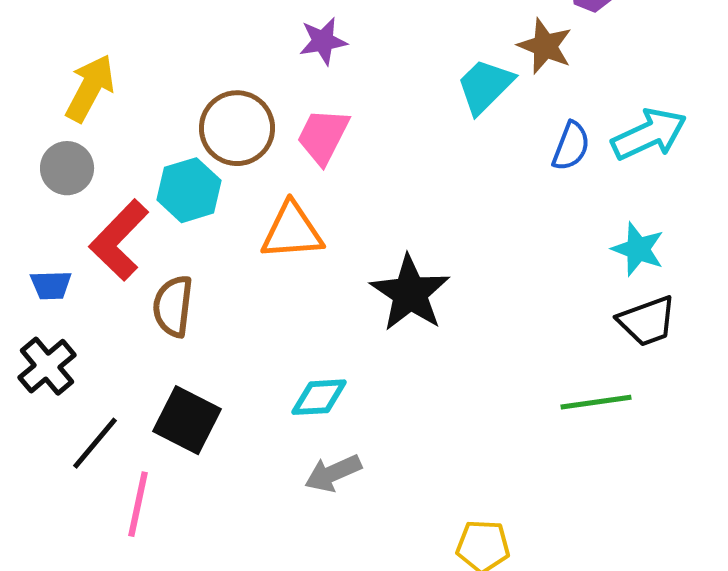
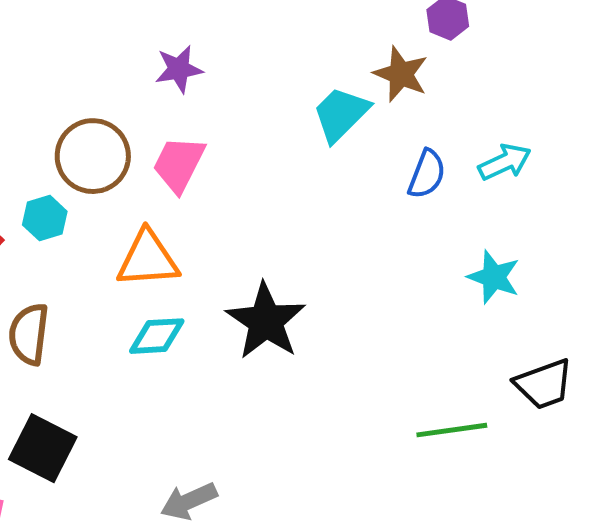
cyan arrow: (649, 134) -> (505, 162), size x0.7
cyan hexagon: (189, 190) -> (45, 218), size x0.7
black trapezoid: (647, 321) -> (544, 384), moved
cyan diamond: (319, 397) -> (157, 336), moved

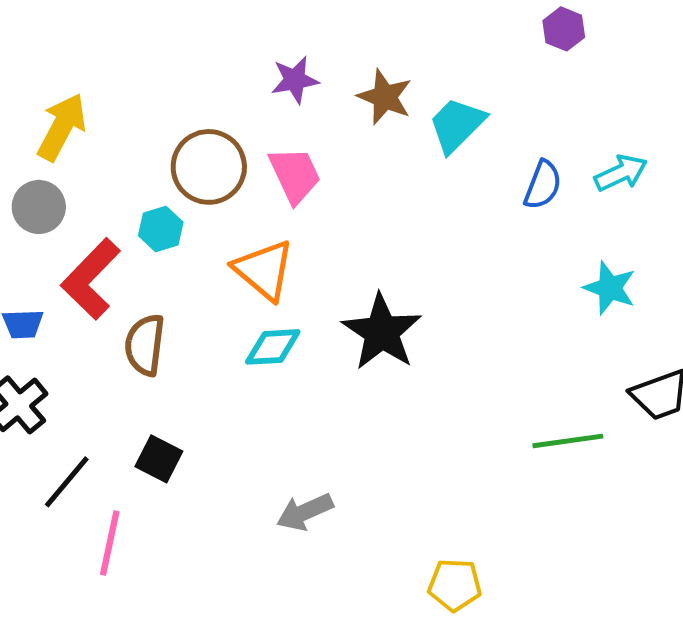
brown star: (401, 74) -> (385, 97), moved
pink trapezoid: (179, 164) -> (295, 175), turned 128
orange triangle: (148, 259) -> (264, 270), turned 44
black square: (43, 448) -> (159, 459), size x0.7

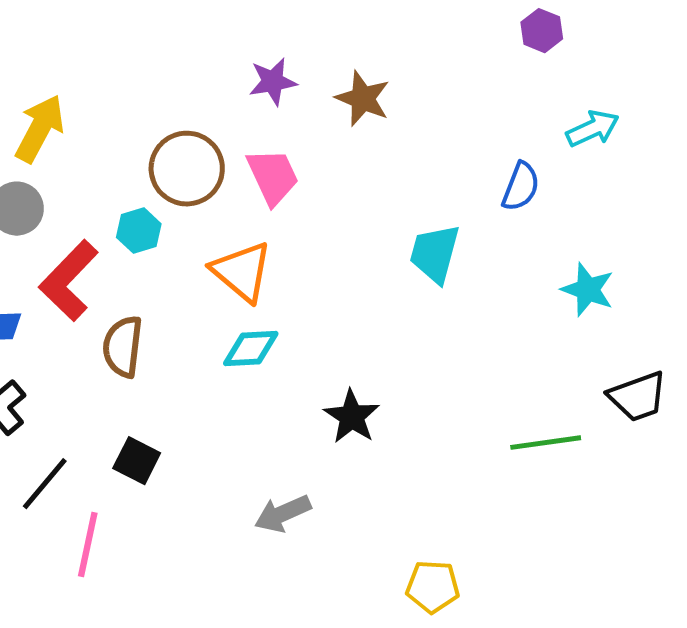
cyan trapezoid: (457, 125) -> (435, 254), moved, turned -30
cyan arrow: (621, 173) -> (593, 129), moved
black star: (382, 332) -> (352, 417), moved, size x0.7

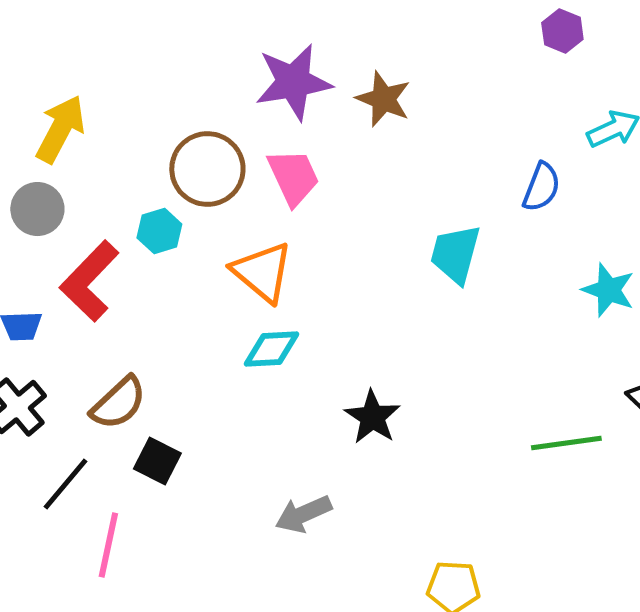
purple star: (273, 82) -> (293, 82), size x1.6
brown semicircle: (123, 347) -> (118, 403), moved, turned -140

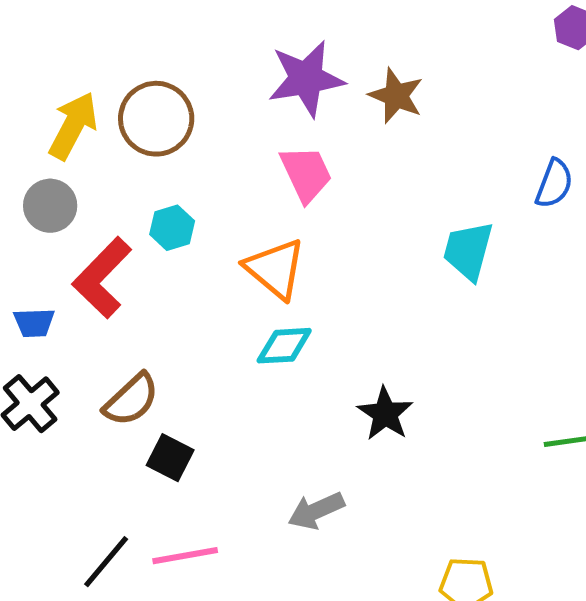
brown circle: (207, 169) -> (156, 119), moved
black line: (65, 484) -> (106, 562), moved
pink line: (108, 545) -> (185, 556), moved, turned 68

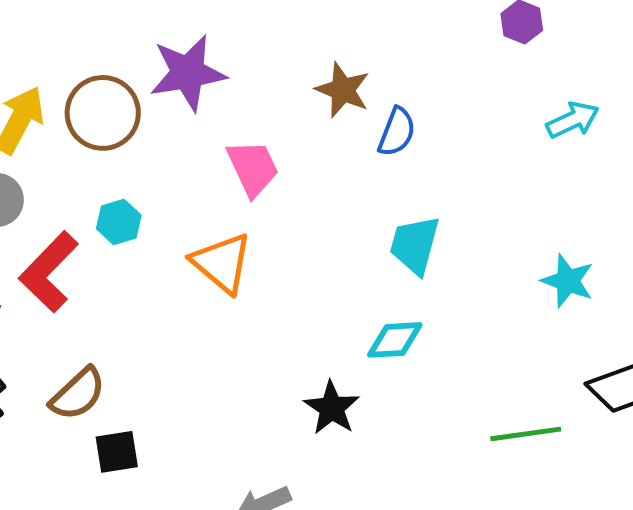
purple star: (306, 79) -> (188, 73), moved
blue semicircle: (554, 184) -> (397, 132), moved
cyan diamond: (284, 346) -> (395, 340), moved
black square: (170, 458) -> (117, 452), turned -36

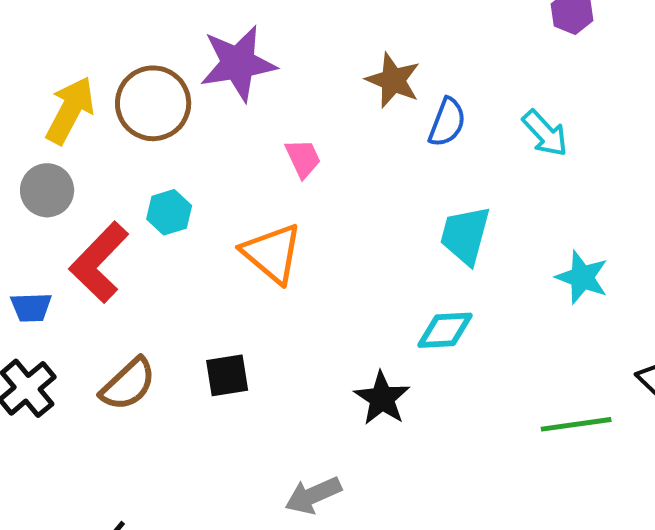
cyan arrow: (573, 120) -> (545, 133), moved, turned 72
pink trapezoid: (253, 168) -> (303, 158), size x0.7
cyan star: (568, 281) -> (582, 277), moved
black square: (117, 452) -> (227, 375), moved

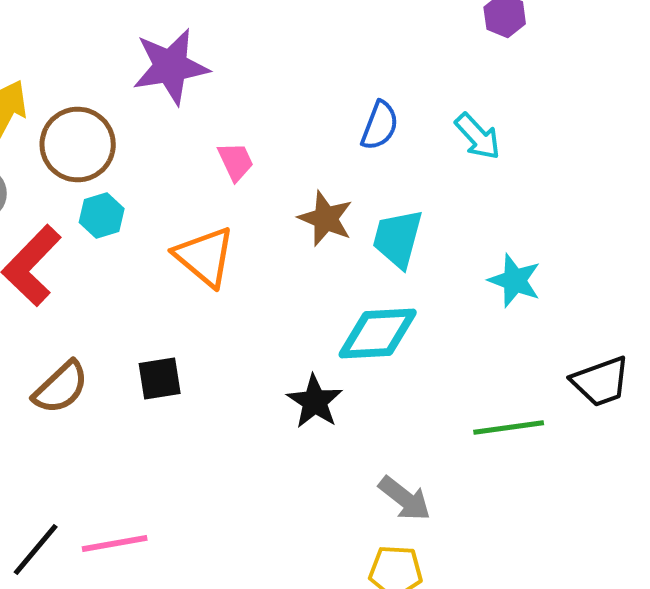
brown star: (393, 80) -> (326, 218), moved
brown circle: (153, 103) -> (78, 144), moved
cyan diamond: (445, 330) -> (378, 334), size x1.4
gray arrow: (313, 495) -> (405, 498), moved, turned -118

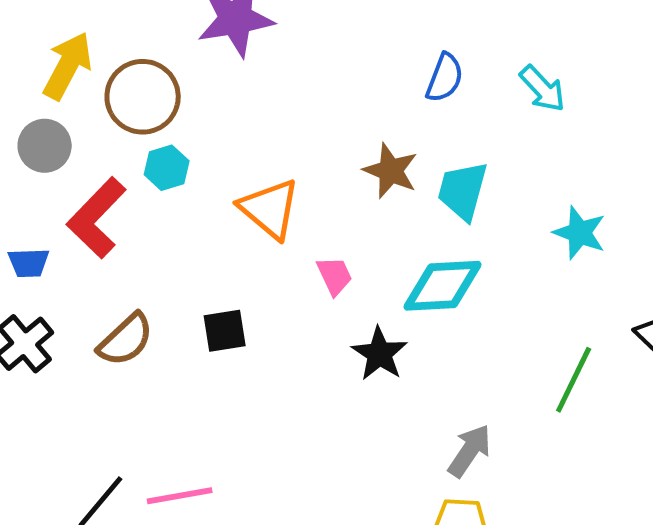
pink trapezoid: (236, 162) -> (335, 276), moved
green line: (509, 428) -> (574, 380), turned -56
gray arrow: (405, 498) -> (470, 451), turned -94

